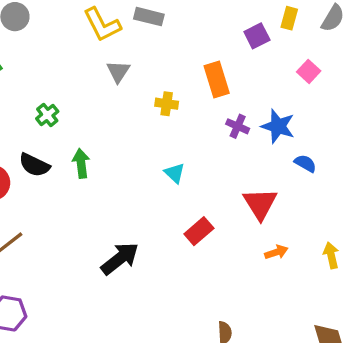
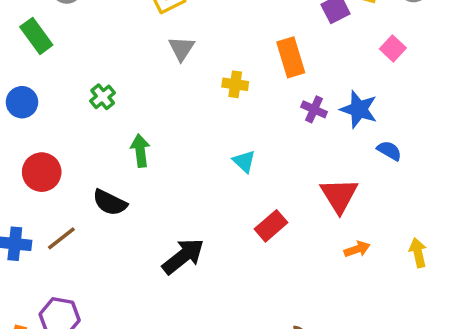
black semicircle: (34, 165) -> (110, 203), moved

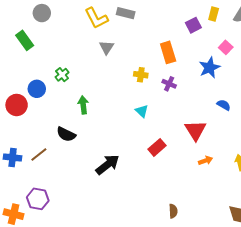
yellow cross: (235, 84) -> (141, 75), moved
blue circle: (22, 102) -> (37, 89), moved
purple cross: (314, 109) -> (169, 84), moved
blue star: (359, 109) -> (210, 68), moved, turned 30
red circle: (42, 172) -> (17, 105), moved

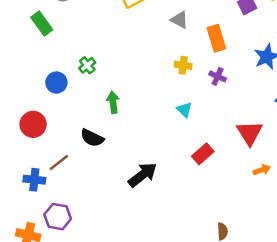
gray triangle: (106, 47) -> (179, 20), moved, turned -35
red circle: (17, 105) -> (33, 124), moved
blue cross: (13, 158) -> (34, 180), moved

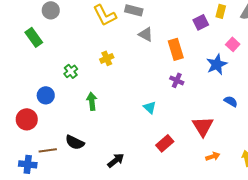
yellow cross: (183, 65) -> (107, 58), moved, turned -32
blue circle: (56, 83) -> (46, 95), moved
black semicircle: (92, 138) -> (75, 142), moved
brown line: (59, 162) -> (48, 150), turned 30
black arrow: (143, 175) -> (116, 160), size x0.7

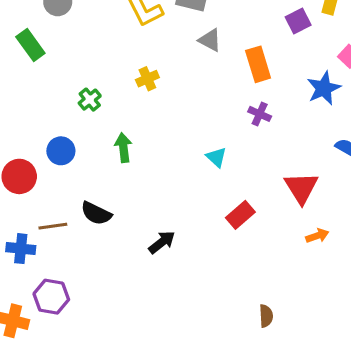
blue circle: (46, 95) -> (61, 151), moved

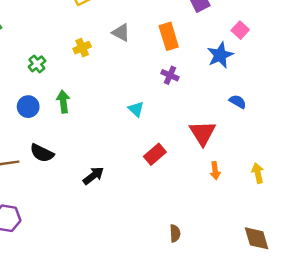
gray triangle: (210, 40) -> (121, 33), moved
blue circle: (61, 151) -> (28, 107), moved
orange arrow: (317, 236) -> (215, 171), turned 102

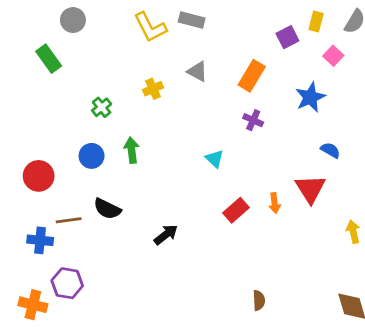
pink square: (240, 30) -> (333, 56), moved
orange rectangle: (169, 36) -> (252, 76), turned 48
red triangle: (203, 133) -> (310, 189), moved
orange arrow: (215, 171) -> (275, 203), moved

